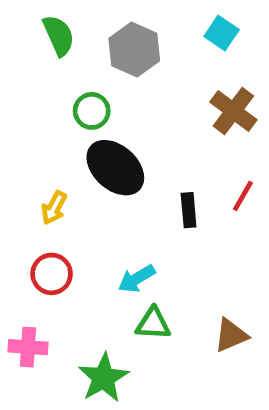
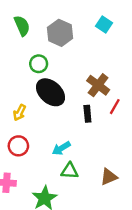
brown cross: (233, 111) -> (98, 85), moved

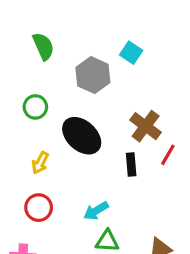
cyan square: (104, 24) -> (131, 53), moved
gray hexagon: (60, 33) -> (93, 75), moved
green circle: (39, 64) -> (35, 107), moved

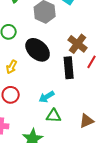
black rectangle: (131, 164) -> (69, 68), size x1.5

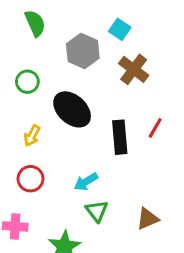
brown cross: (78, 44) -> (134, 69), moved
green triangle: (54, 116) -> (97, 211), turned 49

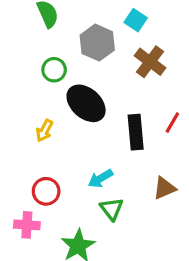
green circle: (27, 82) -> (54, 70), moved
red circle: (30, 179) -> (46, 191), moved
brown triangle: (148, 219) -> (164, 188), moved

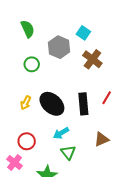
black ellipse: (86, 103) -> (52, 104), moved
pink cross: (27, 225) -> (14, 163), turned 35

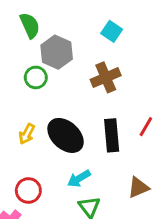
gray hexagon: (59, 47) -> (57, 52), moved
brown cross: (92, 59) -> (106, 77), moved, turned 30

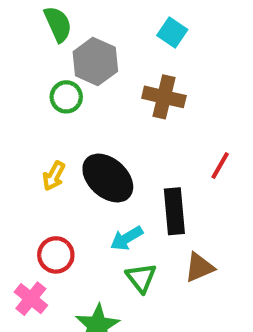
brown cross: (106, 77) -> (164, 97), turned 36
black rectangle: (112, 135) -> (174, 211), moved
brown triangle: (138, 188) -> (199, 267), moved

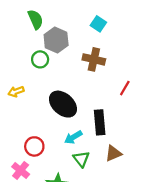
red line: (220, 166) -> (125, 88), moved
yellow arrow: (54, 176) -> (16, 91), moved, turned 42

